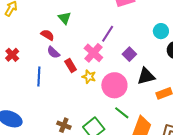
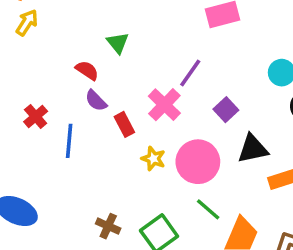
red cross: (12, 55) -> (36, 117), moved
yellow star: (89, 77) -> (153, 159), moved

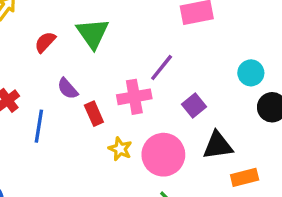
green triangle: (118, 43) -> (93, 33), size x1.5
red semicircle: (87, 70) -> (45, 42), moved, turned -85
pink cross: (164, 105) -> (134, 97), turned 32

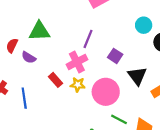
green triangle: (93, 33) -> (39, 31), turned -40
purple semicircle: (68, 89) -> (29, 57), moved
black triangle: (218, 145) -> (137, 76), turned -42
yellow star: (120, 149) -> (78, 85), moved

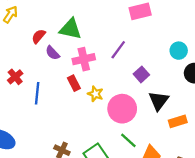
pink cross: (77, 62) -> (84, 59), moved

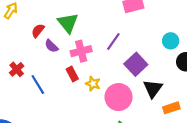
green triangle: (70, 29) -> (68, 23), turned 40
purple square: (141, 74) -> (136, 64), size x1.5
blue line: (37, 93) -> (38, 85), turned -36

